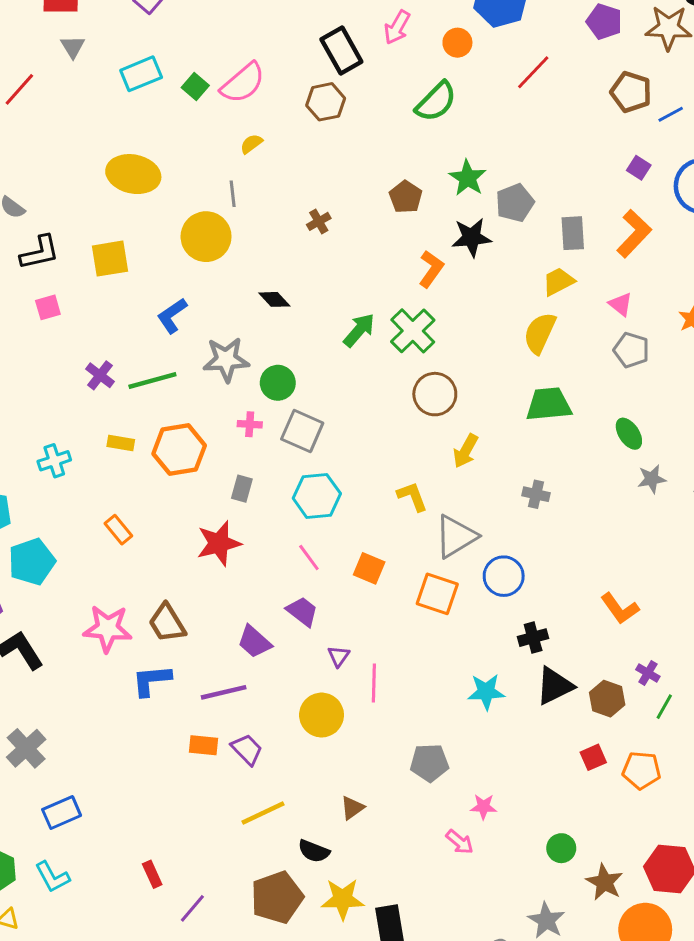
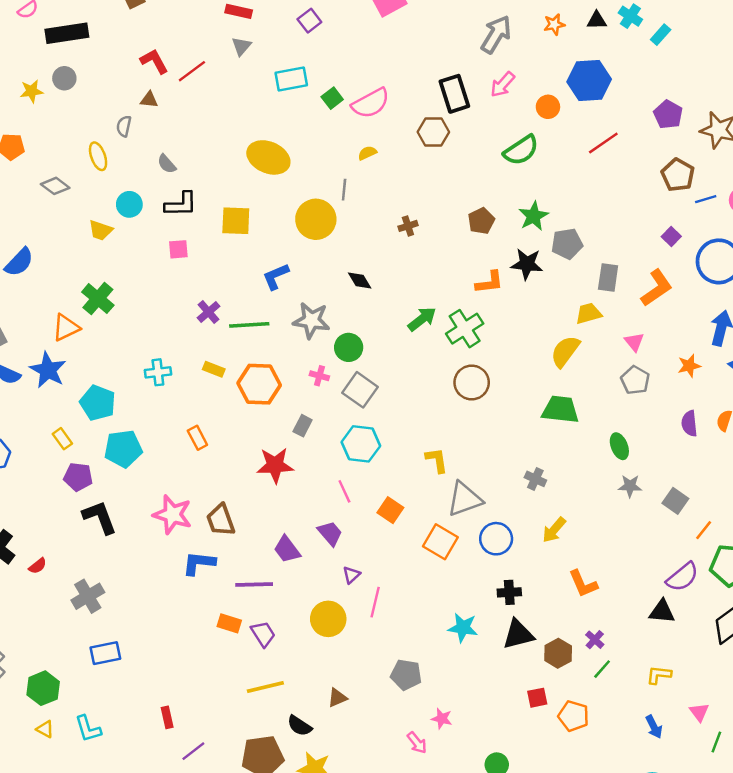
orange L-shape: (431, 269) -> (489, 282), turned 36
yellow arrow: (466, 451) -> (554, 530), moved
cyan L-shape: (52, 877) -> (88, 729), moved

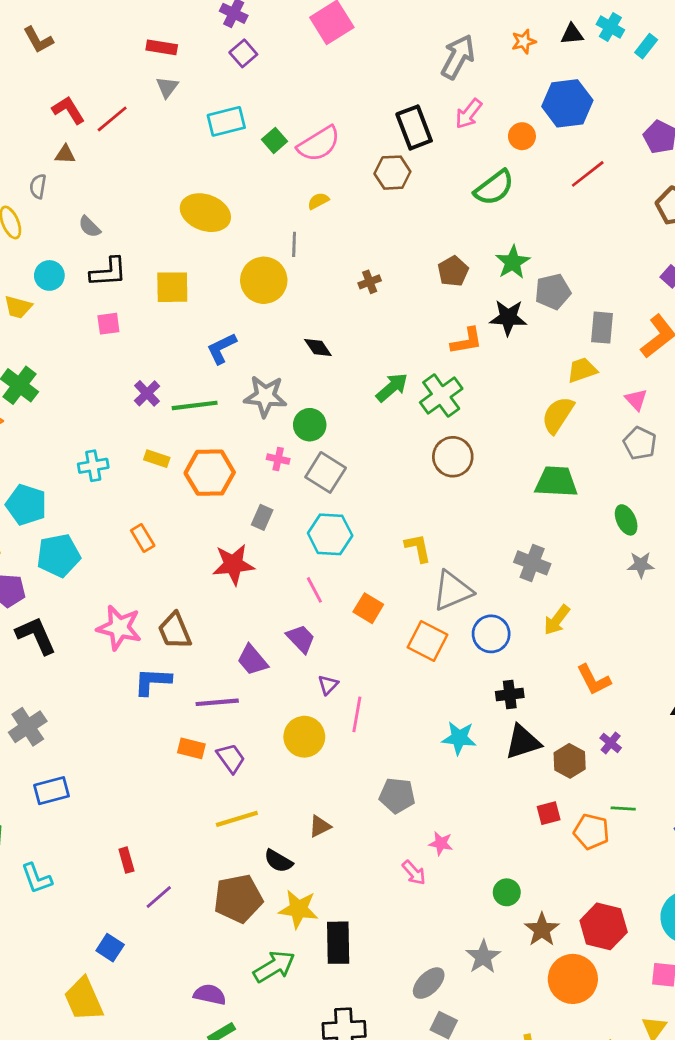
gray cross: (535, 479) -> (532, 563), size x1.4
green line: (602, 669) -> (623, 808), moved, turned 55

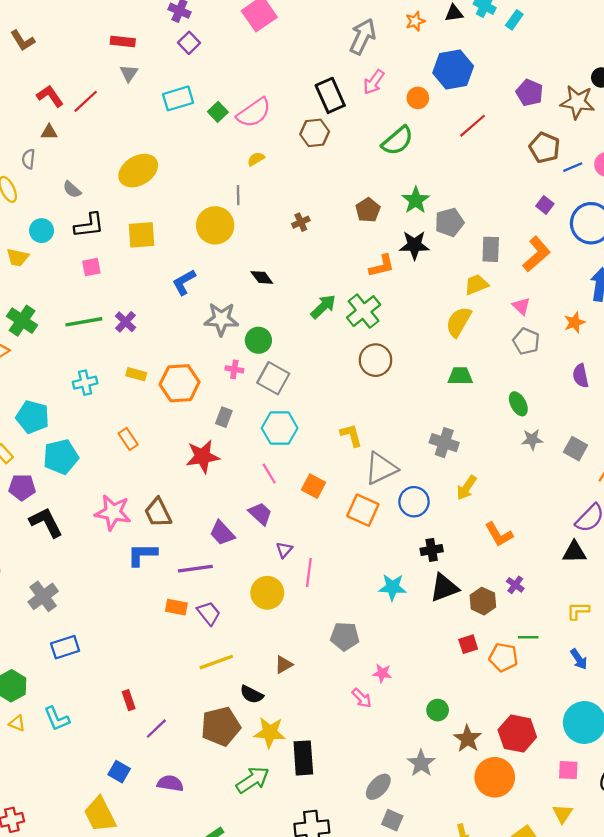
yellow ellipse: (205, 213) -> (138, 171), moved, turned -48
green line: (195, 405) -> (84, 322), moved
green trapezoid: (556, 482) -> (460, 376), size x0.7
purple semicircle: (210, 995) -> (170, 783), moved

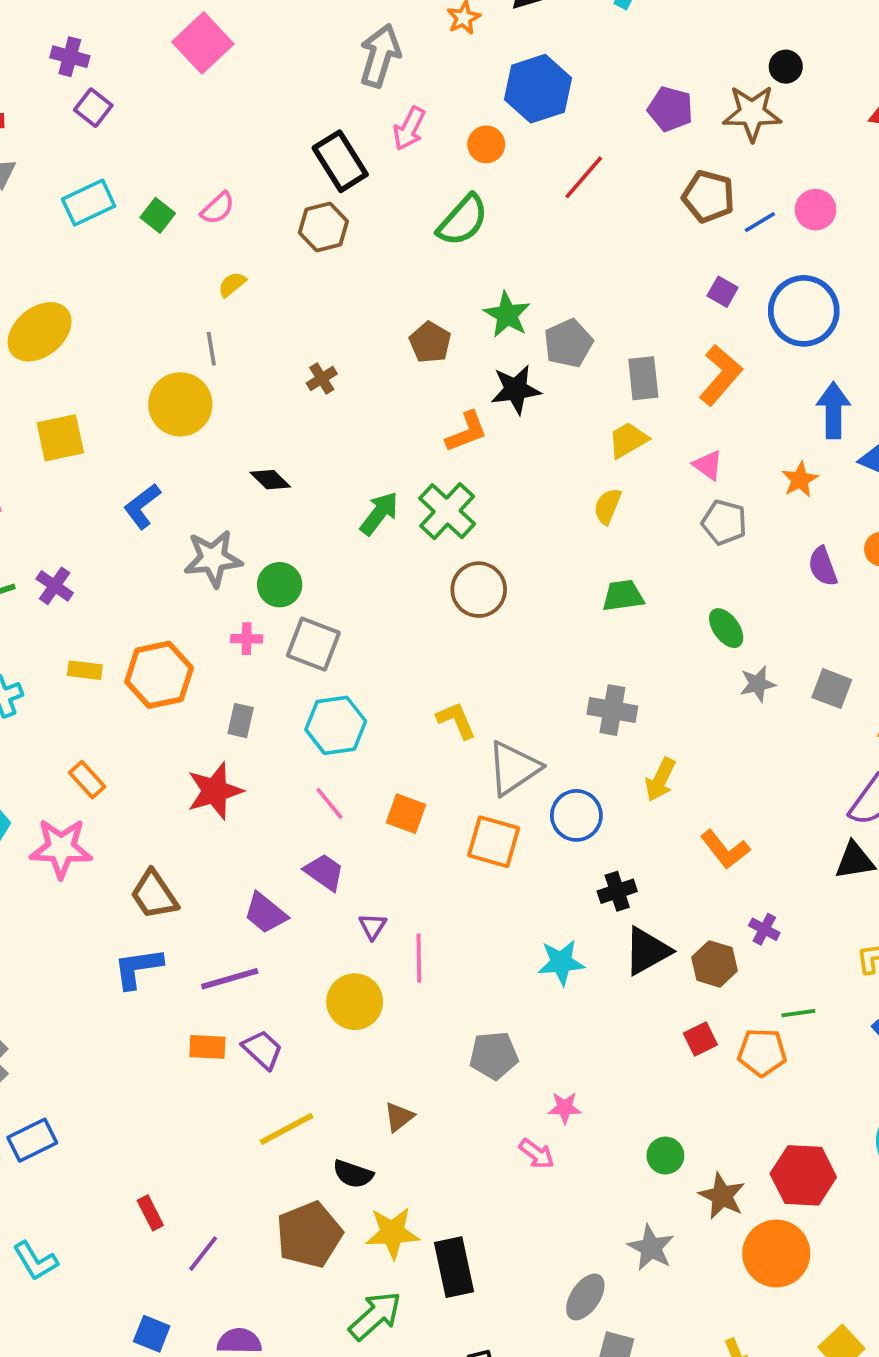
pink semicircle: (254, 113) -> (218, 208), size x0.6
yellow semicircle: (459, 322) -> (607, 506), size x0.7
pink star: (113, 512) -> (61, 848), moved

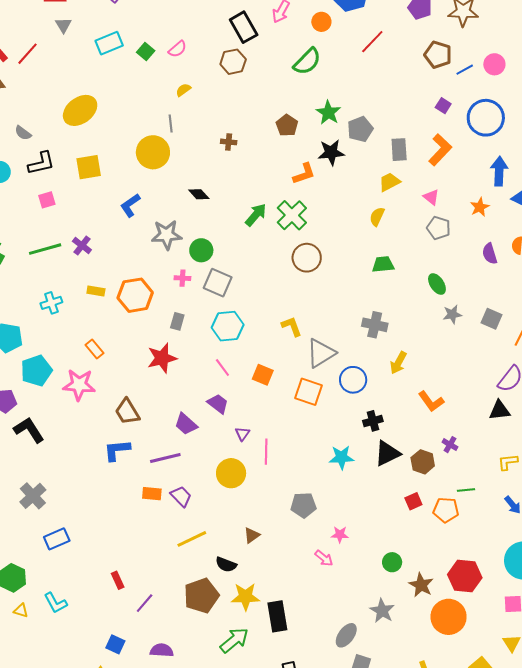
brown cross: (322, 379) -> (229, 142), turned 35

